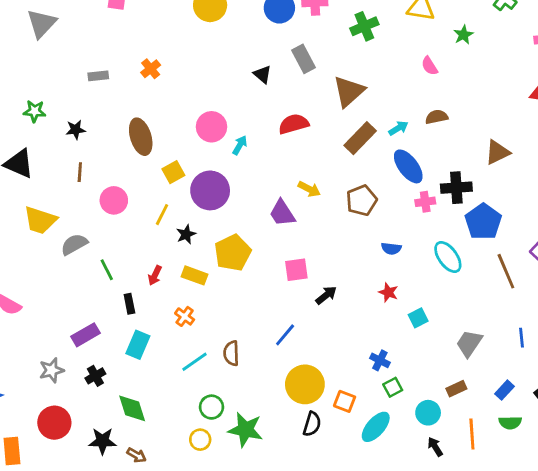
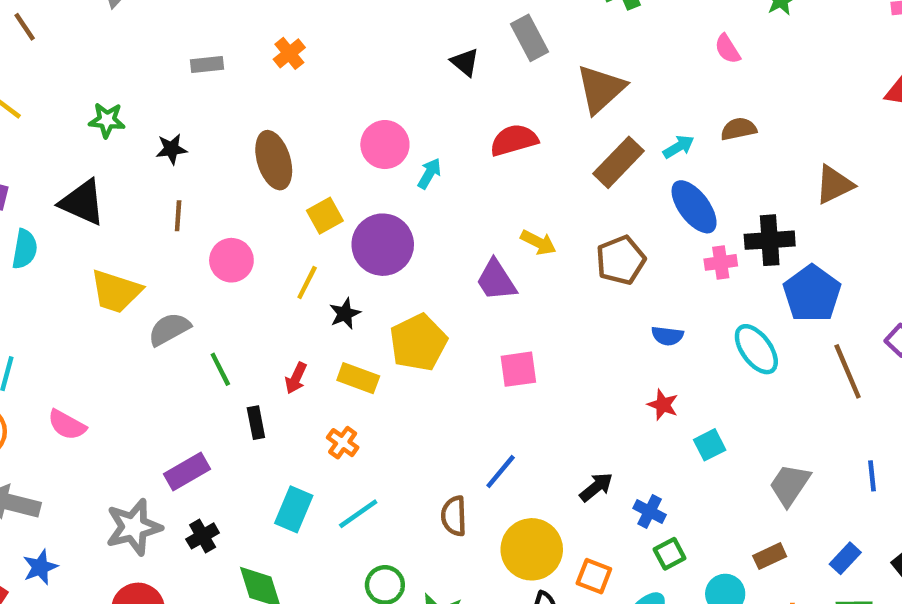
black arrow: (326, 295) -> (596, 487), moved
cyan rectangle: (138, 345) -> (294, 509), moved
brown semicircle: (231, 353) -> (454, 516), moved
gray star: (52, 370) -> (134, 527), size x1.4

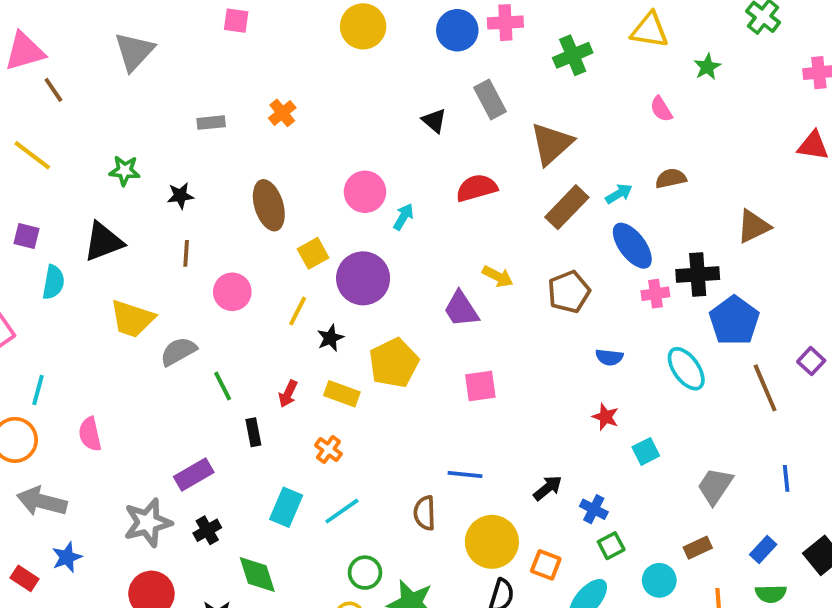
black triangle: (82, 202) -> (103, 242), turned -45
pink semicircle: (67, 425) -> (90, 434), turned 48
blue line: (501, 471) -> (465, 475), turned 56

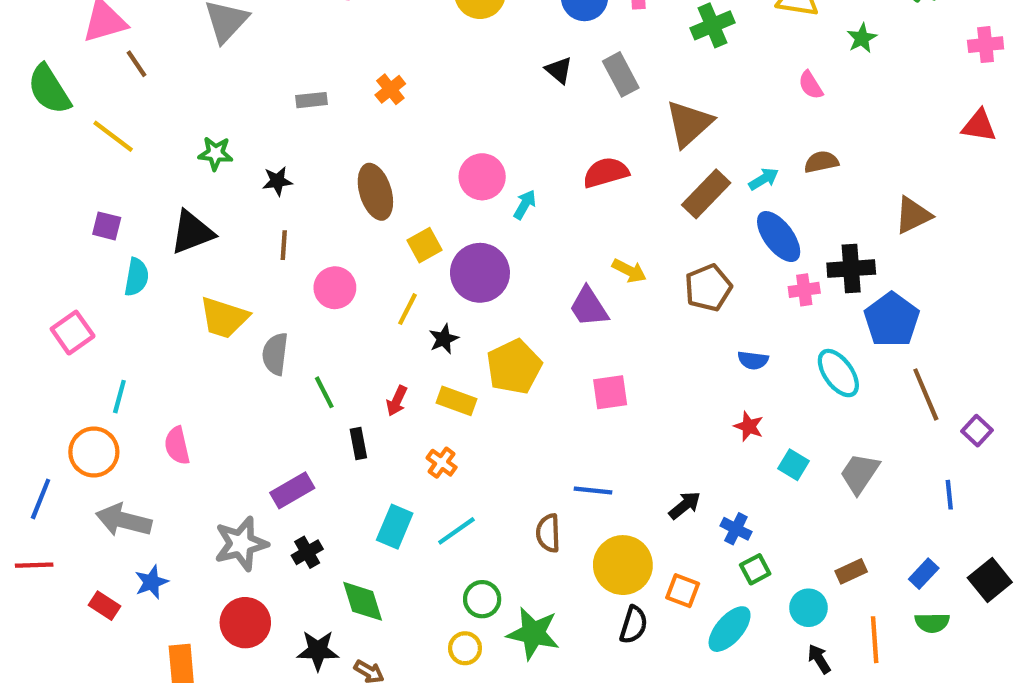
black triangle: (434, 121) -> (559, 70), moved
gray semicircle: (178, 351) -> (275, 354), turned -54
purple square: (811, 361) -> (977, 431), moved
cyan square: (646, 451) -> (794, 465), turned -32
gray trapezoid: (715, 486) -> (860, 473), moved

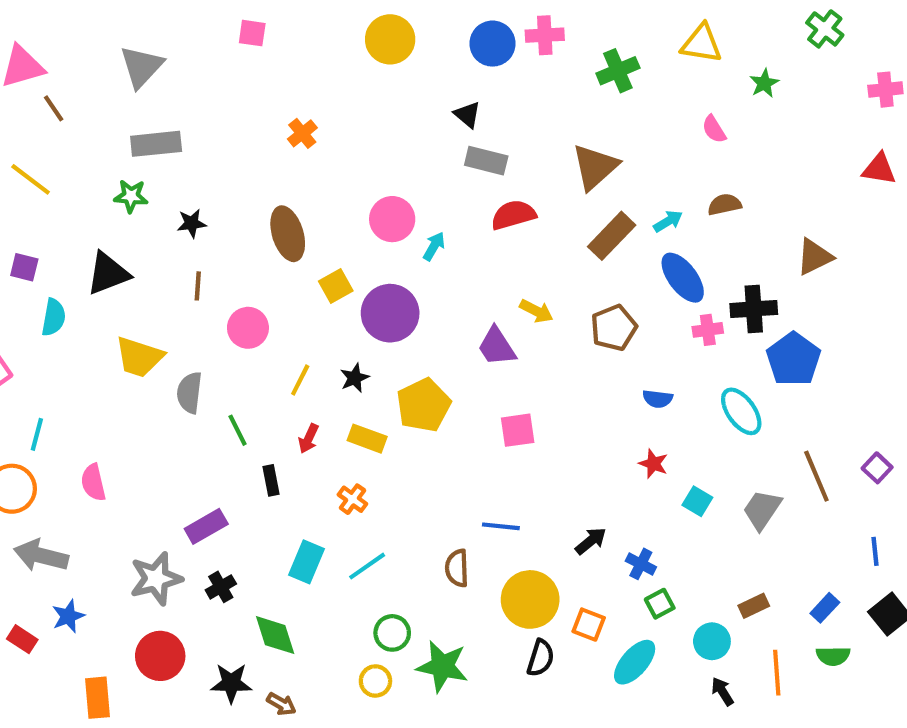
gray rectangle: (621, 74) -> (486, 161), moved, turned -48
gray rectangle: (311, 100) -> (156, 144), moved, size x1.6
yellow line: (407, 309) -> (300, 380), moved
brown line: (926, 394) -> (816, 476), moved
blue line: (949, 495) -> (875, 551), moved

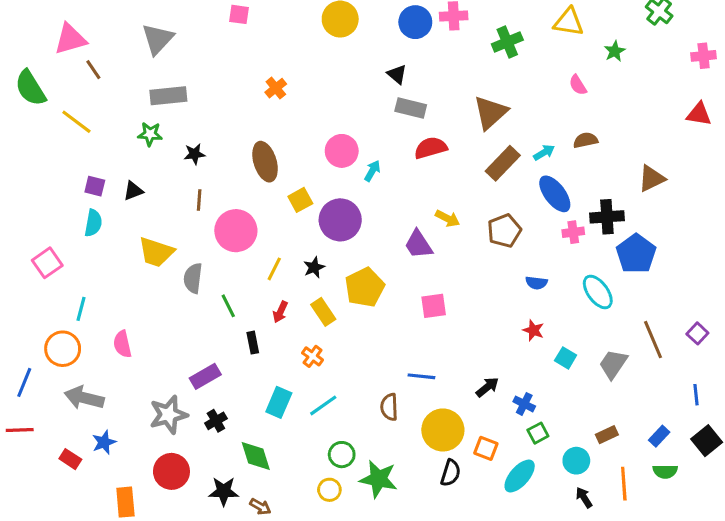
purple square: (24, 267) -> (95, 186), moved
black triangle: (108, 273) -> (133, 191), size x0.6
pink circle: (248, 328) -> (236, 231), size x1.4
yellow rectangle: (367, 439) -> (323, 312), turned 36

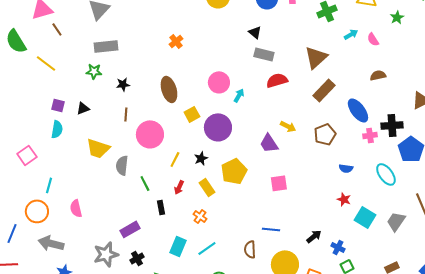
cyan arrow: (544, 152) -> (351, 34), moved
cyan square: (566, 358) -> (365, 217), size x1.5

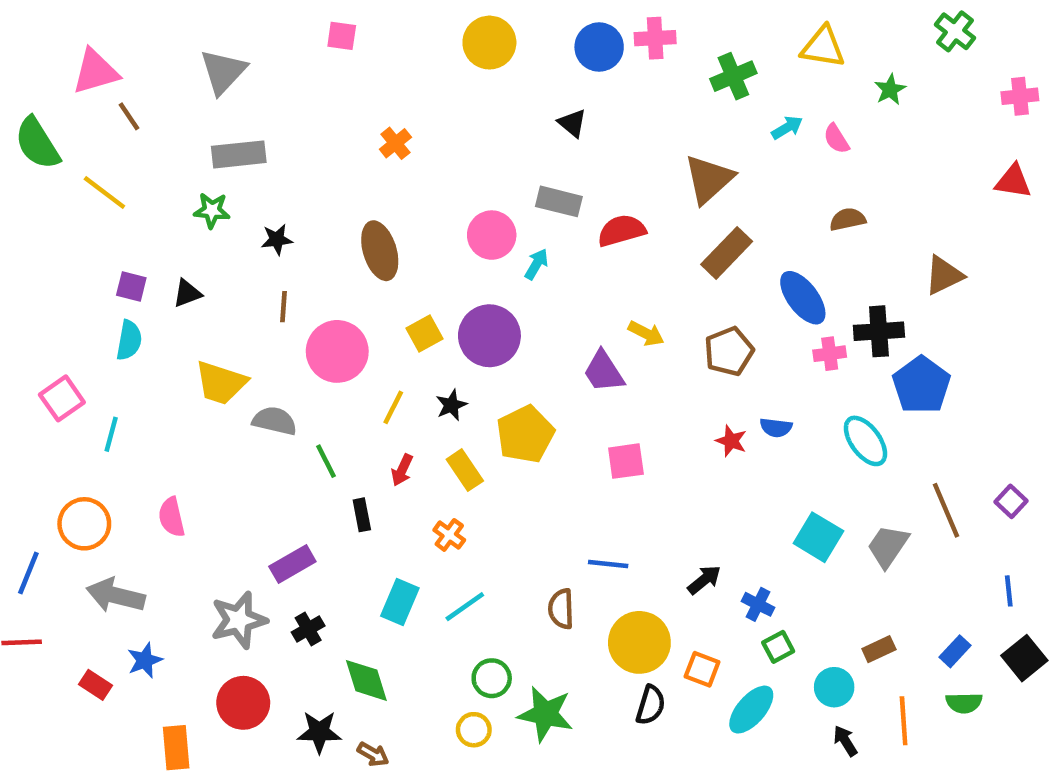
gray rectangle: (264, 54) -> (559, 201), moved
yellow square: (192, 114) -> (425, 334), moved
gray semicircle: (122, 165) -> (275, 421), turned 96
cyan line: (49, 185) -> (111, 434), moved
red star: (344, 199) -> (731, 441), moved

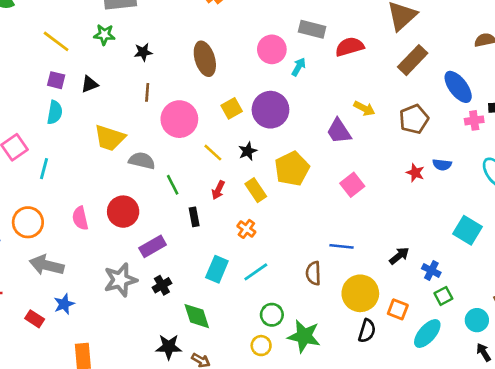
yellow line: (104, 192) -> (56, 41), moved
yellow line: (393, 407) -> (213, 153), turned -75
pink square: (626, 461) -> (352, 185), turned -30
red circle: (243, 703) -> (123, 212), moved

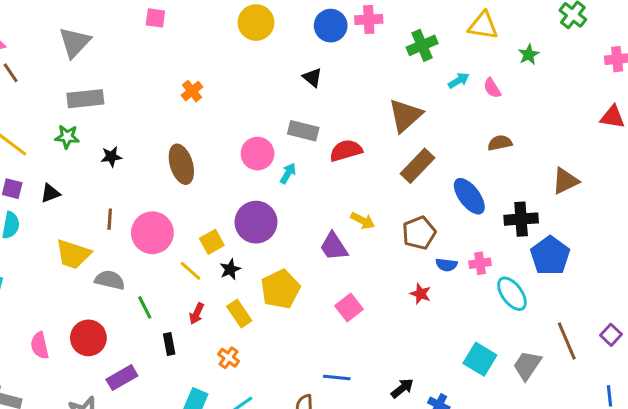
brown line: (147, 92) -> (110, 219), moved
yellow square: (232, 108) -> (212, 242), moved
pink cross: (474, 120) -> (480, 263), moved
blue semicircle: (442, 165) -> (446, 265), moved

